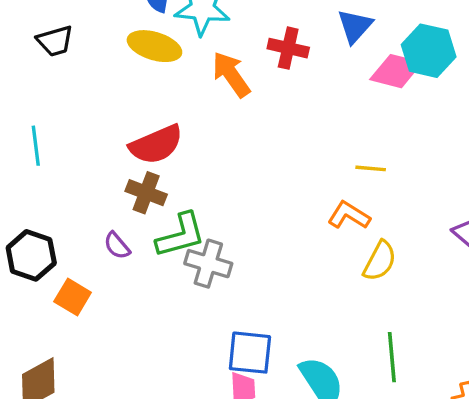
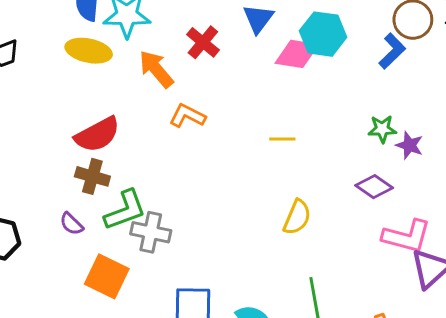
red cross: (288, 48) -> (203, 42), turned 32
orange L-shape: (349, 215) -> (187, 116), moved
orange square: (73, 297) -> (107, 276), moved, size x1.4

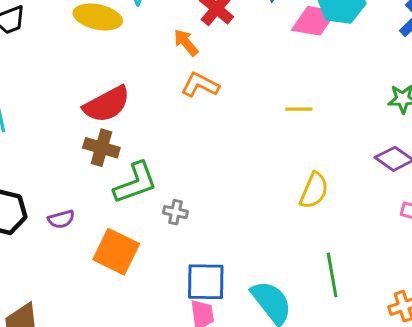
orange arrow: (156, 69) -> (186, 43), moved, size x0.7
purple semicircle: (71, 224) -> (61, 219), moved, turned -60
gray cross: (151, 232) -> (175, 212), moved, size x0.6

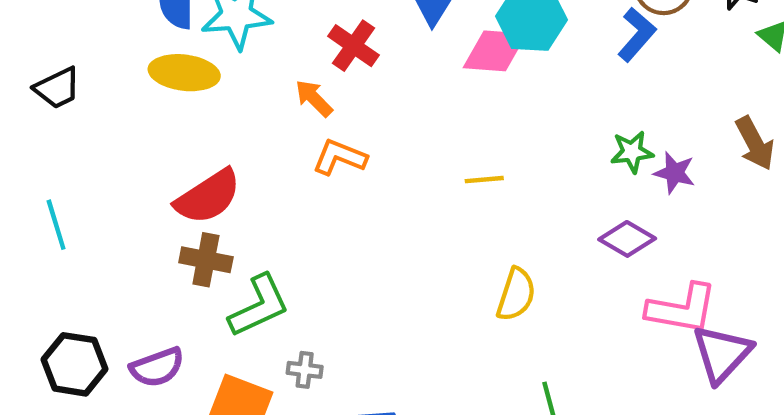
gray cross: (175, 212) -> (305, 370), moved
purple semicircle: (61, 219) -> (157, 367), size x1.4

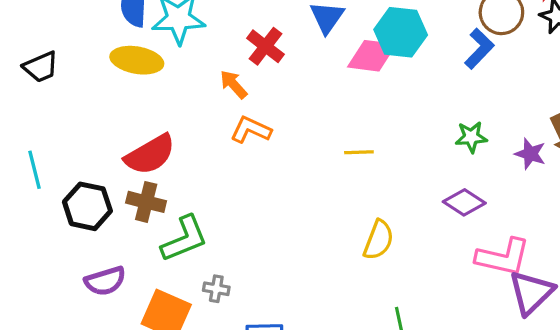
purple star: (675, 173) -> (530, 154), moved
black hexagon: (74, 364) -> (87, 206), moved

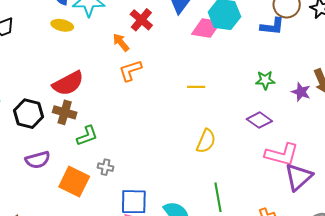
blue L-shape: (479, 49) -> (272, 26), turned 50
yellow ellipse: (137, 60) -> (62, 25), size x0.7
orange L-shape: (251, 130) -> (130, 71), turned -45
green L-shape: (184, 239) -> (87, 136), size x0.7

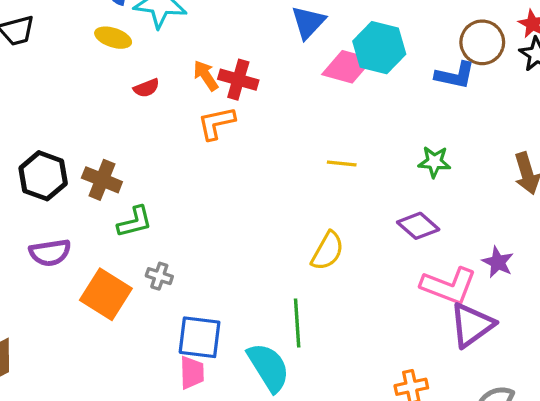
red cross: (141, 20) -> (238, 80), moved, turned -30
red semicircle: (68, 83) -> (146, 88), moved, size x0.5
yellow line: (196, 87) -> (342, 163), moved
purple star: (301, 92) -> (498, 262), moved
green line: (218, 197) -> (297, 323), moved

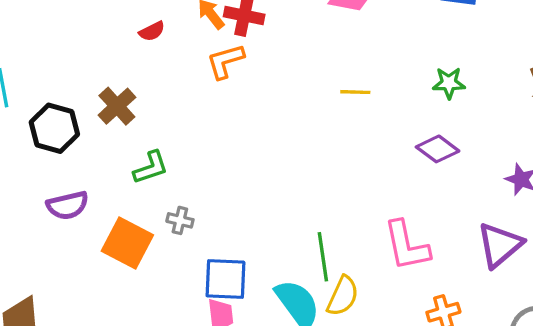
brown cross: (102, 180) -> (117, 106), moved, turned 30
yellow semicircle: (328, 251) -> (343, 296), moved
pink L-shape: (449, 286) -> (407, 246), moved, turned 62

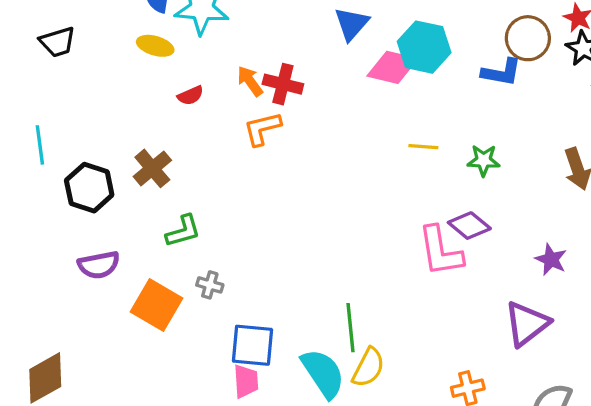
yellow line: (355, 92) -> (423, 147), moved
pink L-shape: (407, 246) -> (440, 251), moved

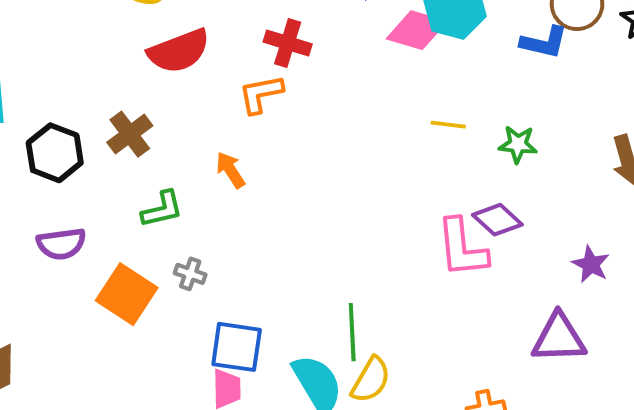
orange arrow: (250, 81) -> (230, 170), moved
red semicircle: (191, 96) -> (179, 51), size x2.0
purple triangle: (527, 324) -> (559, 338), turned 33

